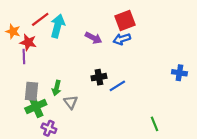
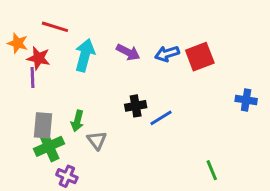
red line: (40, 19) -> (55, 27), turned 54
red square: (125, 21) -> (200, 57), moved
cyan arrow: (58, 26) -> (85, 55), moved

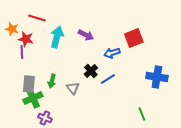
blue arrow: (167, 54) -> (112, 53), moved
blue cross: (246, 100) -> (157, 77), moved, size x1.5
black cross: (136, 106) -> (91, 71), turned -32
gray triangle: (97, 140) -> (73, 88), moved

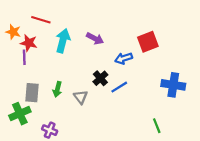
green cross: (33, 98) -> (20, 114), moved

